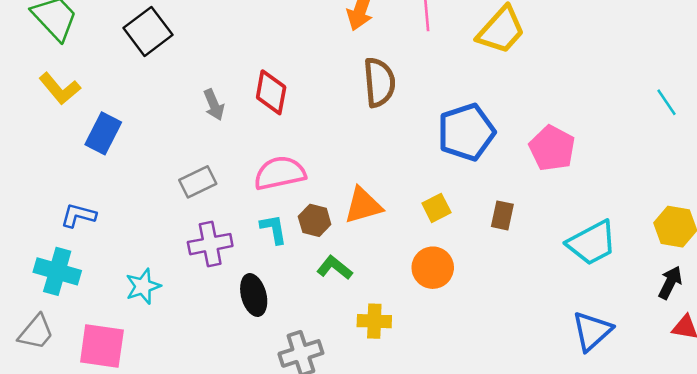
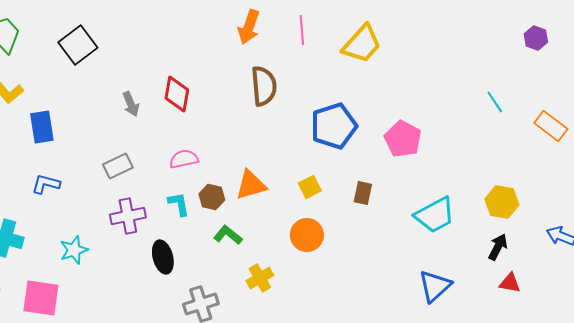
blue rectangle: (103, 133) -> (42, 127), turned -36
pink semicircle: (280, 173) -> (184, 159), size x0.7
blue L-shape: (78, 215) -> (46, 184), moved
yellow cross: (374, 321) -> (260, 278), turned -32

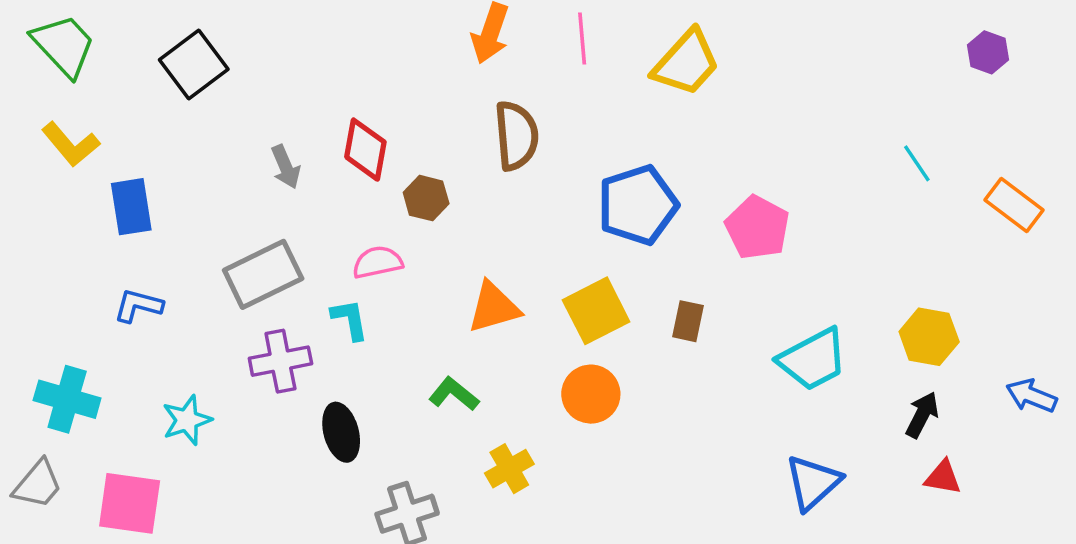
gray rectangle: (118, 166) -> (263, 274), size x1.5
yellow square: (310, 187) -> (596, 311), size x1.6
brown hexagon: (212, 197) -> (426, 198), moved
cyan L-shape: (179, 204) -> (350, 319), moved

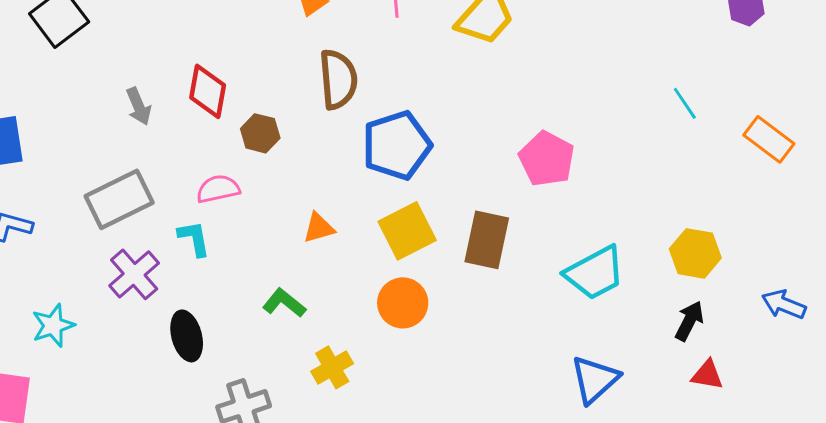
blue pentagon: (638, 205) -> (397, 145), moved
orange triangle: (494, 307) -> (319, 228), size x0.7
brown rectangle: (688, 321) -> (487, 240), size x1.6
purple cross: (280, 361) -> (134, 274), turned -30

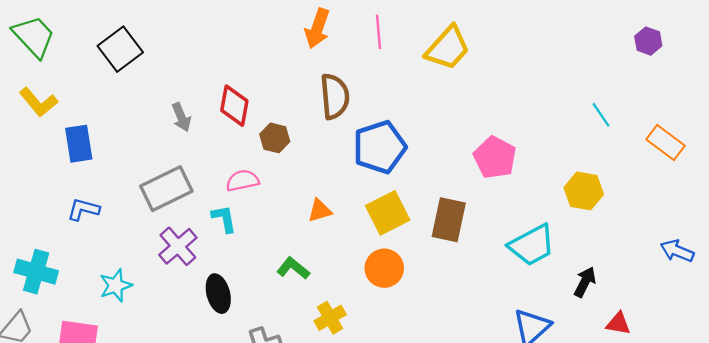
yellow hexagon: (695, 253) -> (584, 191), moved
blue arrow: (784, 304) -> (677, 251), moved
black arrow: (689, 321) -> (585, 282), moved

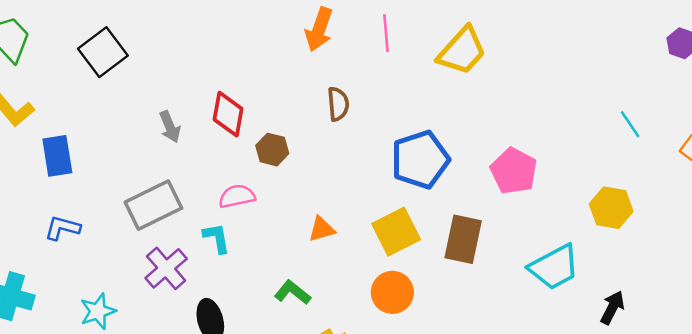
brown semicircle: (335, 96) -> (338, 104), size x0.7
blue pentagon: (380, 147) -> (420, 160), moved

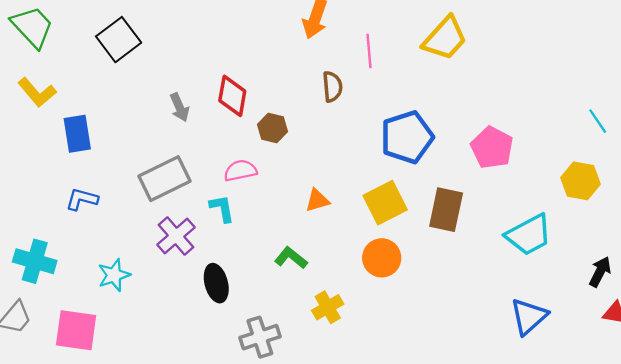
pink line: (386, 33) -> (369, 51), moved
cyan line: (630, 124) -> (598, 121), moved
black arrow: (612, 308) -> (600, 272), moved

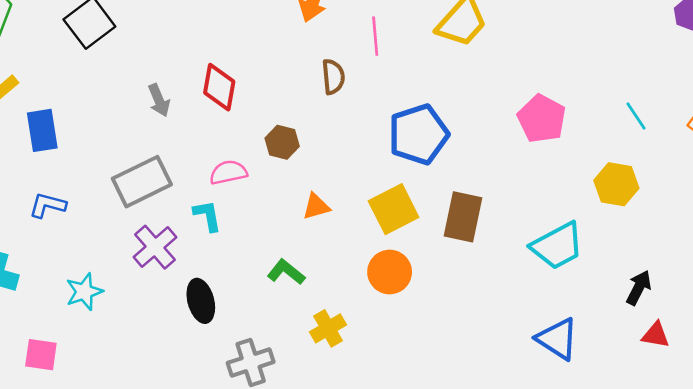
brown hexagon: (273, 128) -> (282, 142), moved
pink pentagon: (492, 148) -> (542, 119), moved
blue triangle: (529, 316) -> (557, 339), turned -45
pink square: (76, 330) -> (41, 355), size x0.7

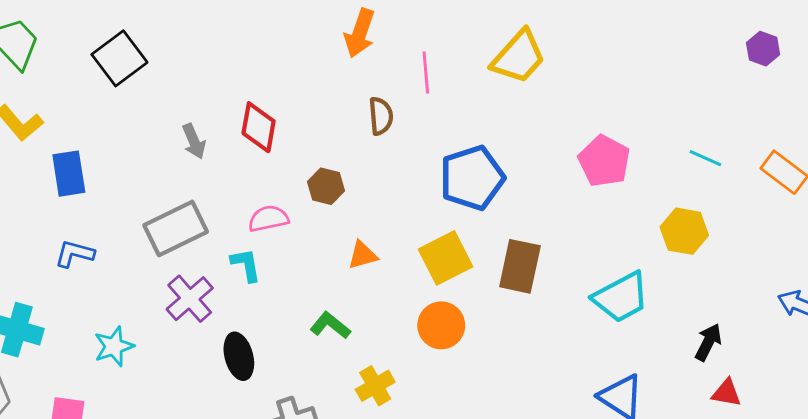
cyan line: (636, 116) -> (705, 158), turned -32

